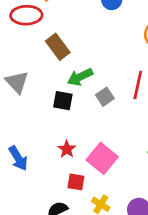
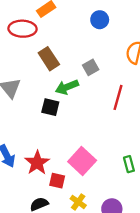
gray square: (105, 97) -> (91, 67), moved
red star: (67, 149) -> (37, 163), moved, size x1.5

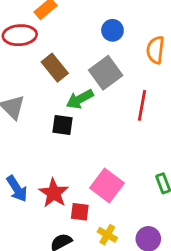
blue circle: (100, 20) -> (112, 30), moved
gray square: (91, 67) -> (106, 73), size x1.6

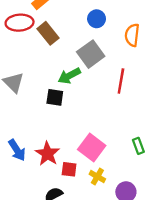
brown rectangle: (55, 68) -> (48, 33), moved
yellow cross: (107, 235) -> (97, 177), moved

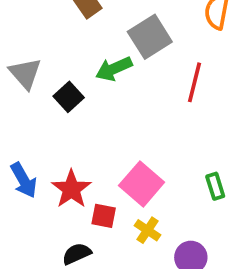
black square: (55, 97) -> (69, 97), moved, turned 36

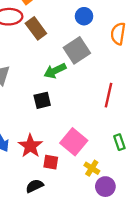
red line: (194, 82) -> (108, 95), moved
black square: (69, 97) -> (42, 100), moved, turned 30
yellow cross: (147, 230) -> (92, 168), moved

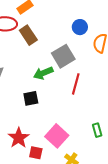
blue circle: (84, 16) -> (80, 27), moved
red line: (108, 95) -> (76, 84), moved
green rectangle: (119, 142) -> (97, 130), moved

